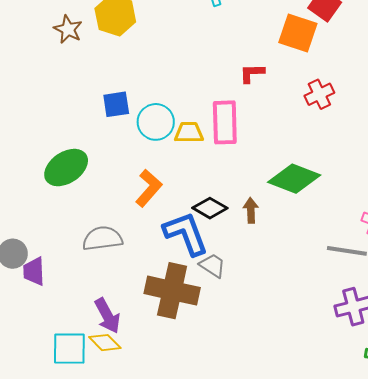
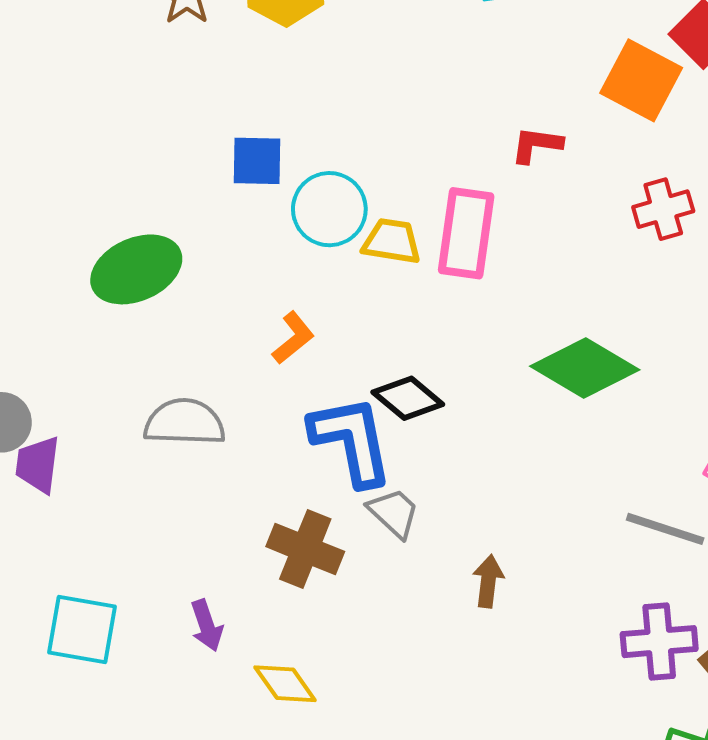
orange L-shape: (149, 188) -> (293, 338), size x0.7
brown arrow: (251, 210) -> (488, 581), moved
brown cross: (172, 291) -> (305, 549), size x0.7
purple arrow: (107, 316) -> (207, 625), moved, size x0.7
yellow diamond: (105, 343) -> (285, 684), moved

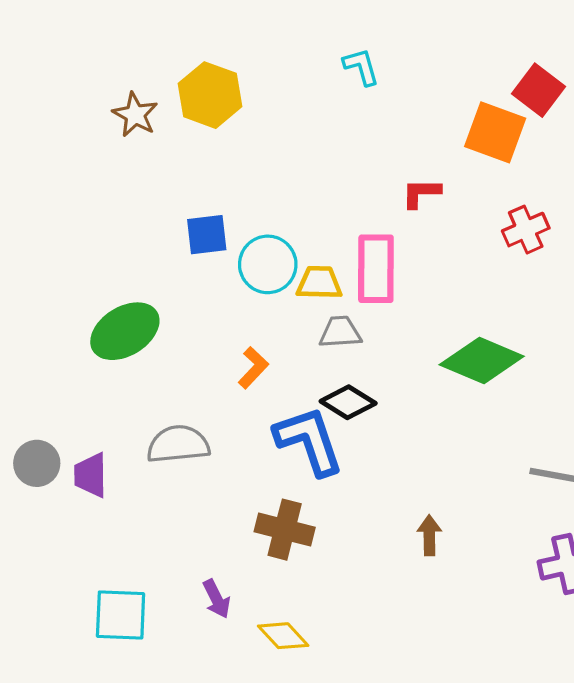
purple trapezoid: (38, 465) -> (91, 475), moved
gray trapezoid: (394, 513) -> (340, 332), moved, turned -39

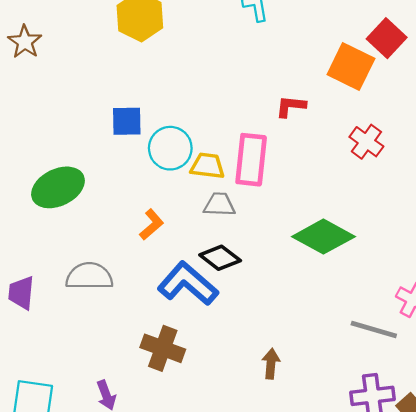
brown star: (135, 115) -> (25, 42), moved
red cross: (526, 230) -> (366, 142), turned -36
blue L-shape: (309, 441) -> (188, 284), turned -36

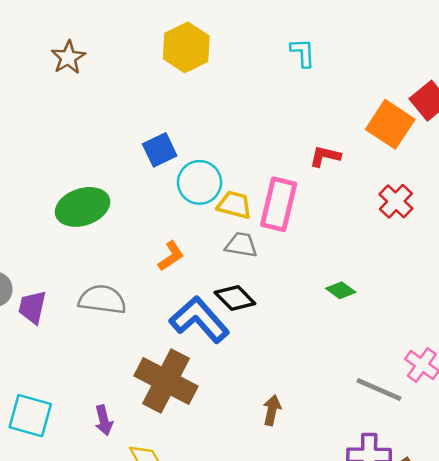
blue square: (127, 121) -> (160, 150), turned -32
green diamond: (323, 237) -> (341, 290), size x0.5
brown cross: (163, 348) -> (166, 381), size x1.4

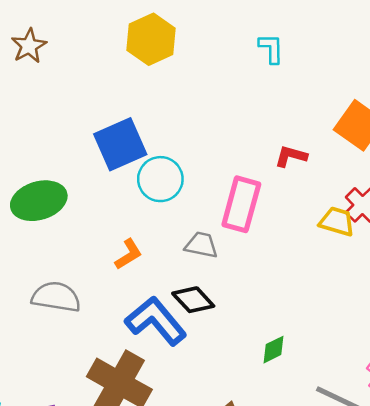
blue square: (160, 150) -> (120, 144), size x1.5
yellow trapezoid: (234, 205) -> (337, 222), moved
green diamond: (341, 290) -> (273, 350), moved, turned -64

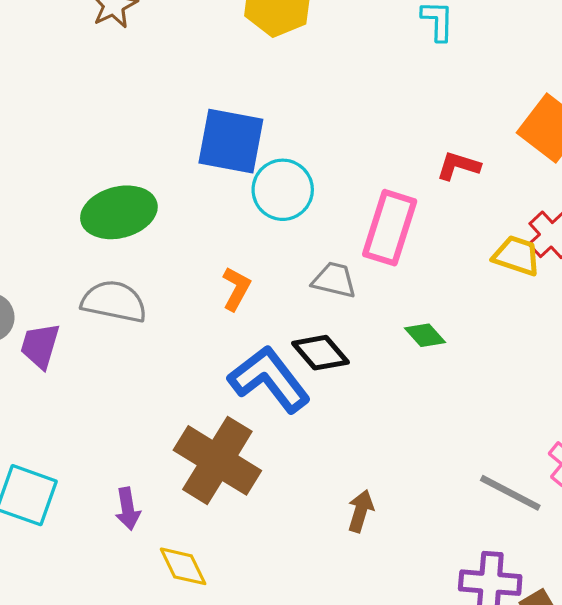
blue square: (120, 144) -> (231, 141), turned 32
orange L-shape: (128, 254) -> (236, 289), turned -32
gray semicircle: (56, 297) -> (114, 302), moved
green diamond: (273, 350) -> (425, 335), moved, turned 72

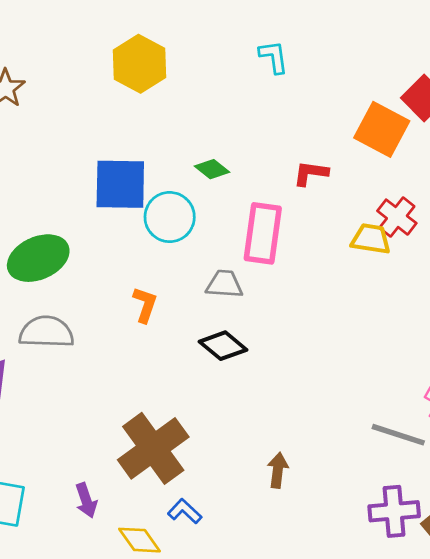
green diamond: (425, 335) -> (212, 169), moved
blue L-shape: (269, 379) -> (185, 511), moved, size x0.5
brown cross: (217, 460) -> (153, 448), turned 32

